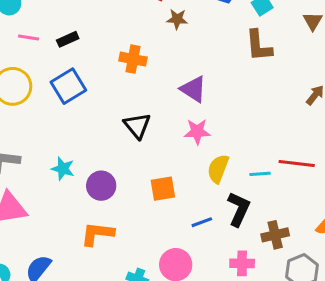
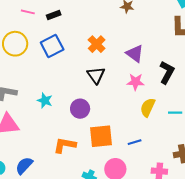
orange cross: (133, 59) -> (97, 44), moved, turned 30
purple circle: (101, 186) -> (80, 109), moved
orange square: (163, 189) -> (101, 136), moved, size x1.4
black L-shape: (239, 209) -> (167, 72), moved

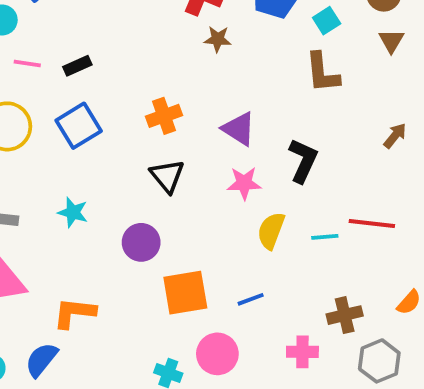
orange cross: (97, 44) -> (164, 116), turned 30
cyan star: (45, 101) -> (73, 212), moved
orange L-shape: (65, 145) -> (74, 313), moved

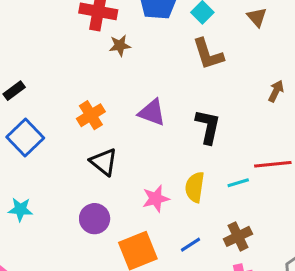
pink star: (244, 183) -> (156, 199), moved
cyan star: (73, 212) -> (20, 209), moved
brown cross: (345, 315) -> (238, 236), moved

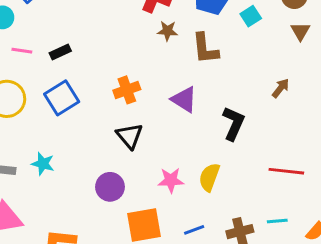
brown L-shape: (208, 54) -> (205, 48), moved
brown arrow: (276, 91) -> (281, 88), moved
cyan line: (238, 183) -> (277, 221), moved

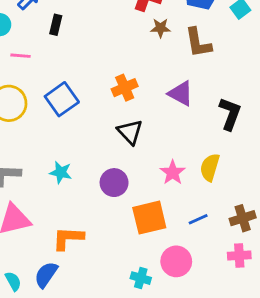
black rectangle: (60, 52) -> (56, 25), moved, turned -48
cyan star: (43, 164) -> (61, 172), moved
pink star: (171, 180) -> (173, 173), turned -30

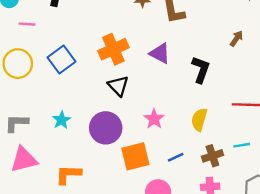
orange cross: (125, 88) -> (113, 49), size x1.4
yellow semicircle: (210, 167) -> (199, 120), moved
cyan star: (61, 172) -> (61, 120), turned 30
purple circle: (114, 183) -> (106, 128), size x1.4

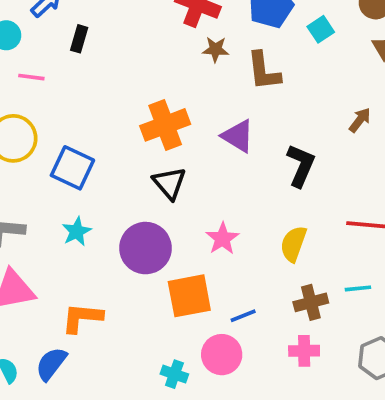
blue square: (62, 59) -> (72, 168), moved, turned -32
blue line: (176, 157) -> (243, 316), moved

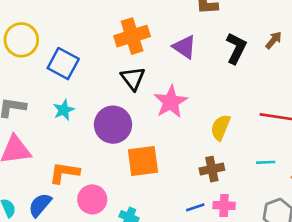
black L-shape: (301, 165) -> (236, 48), moved
pink star: (222, 239) -> (171, 102), moved, size x1.4
brown cross: (311, 302) -> (212, 169), moved
blue line: (243, 316) -> (195, 207), moved
pink circle: (222, 355) -> (92, 199), moved

